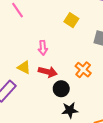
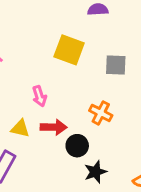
yellow square: (71, 20) -> (69, 50), size x1.5

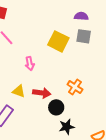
gray square: (116, 65) -> (84, 36), moved
pink arrow: (39, 96) -> (30, 64), moved

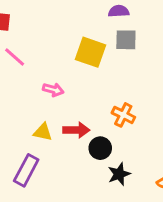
pink arrow: (30, 64) -> (53, 90), turned -56

